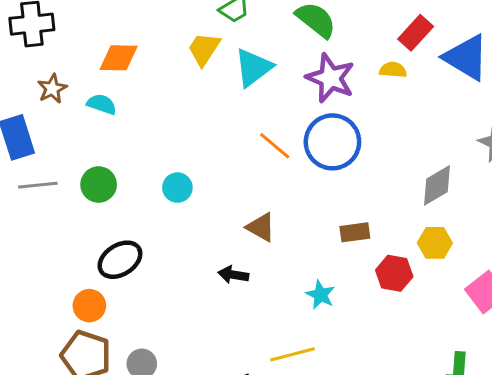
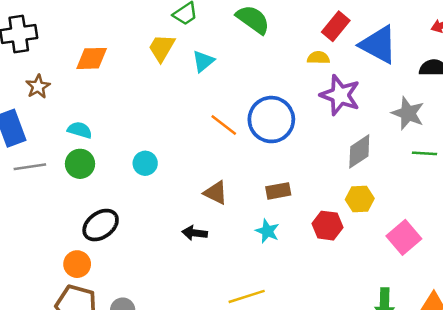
cyan triangle: (253, 68) -> (203, 61), size x0.7
purple star: (330, 78) -> (340, 95), moved
cyan semicircle: (102, 104) -> (80, 130), moved
brown rectangle: (355, 232) -> (278, 191), moved
cyan star: (321, 295) -> (267, 231), moved

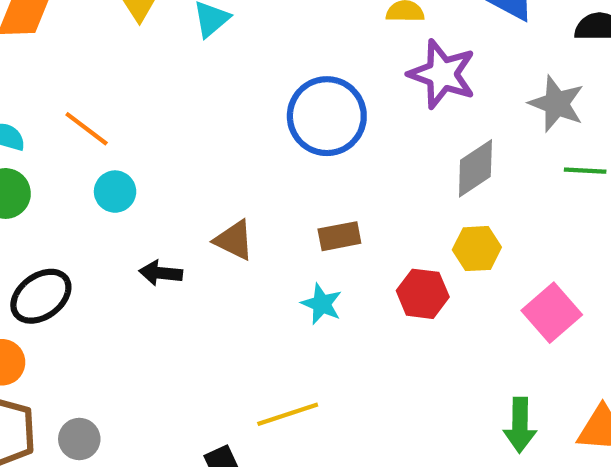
orange line: (224, 125) -> (87, 129), moved
black arrow: (195, 233) -> (161, 273), moved

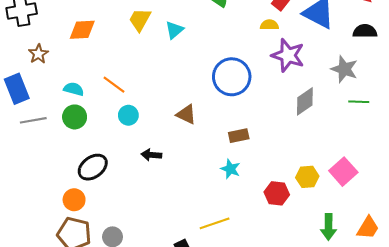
brown triangle: (234, 240) -> (186, 114), moved
yellow hexagon: (477, 249) -> (307, 177), moved
red hexagon: (423, 294) -> (277, 193), moved

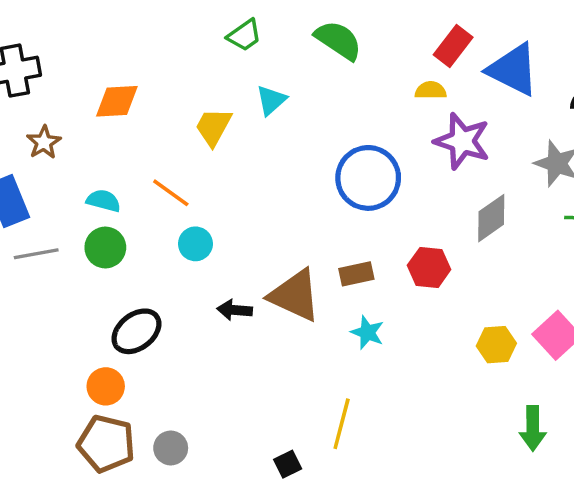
yellow trapezoid: (140, 20) -> (213, 127), moved
brown triangle: (186, 114) -> (295, 295), moved, size x1.6
brown rectangle: (239, 136) -> (356, 274), moved
red hexagon: (277, 193) -> (429, 267), moved
yellow line: (215, 223) -> (342, 424), turned -56

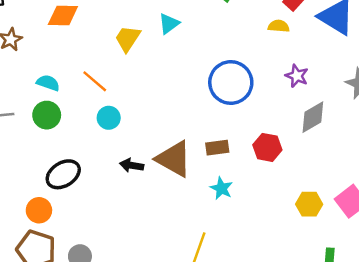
purple star: (462, 141) -> (297, 76), moved, size x0.6

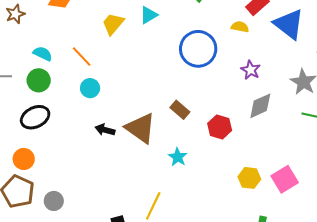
blue circle: (231, 83) -> (198, 49), moved
brown rectangle: (217, 148) -> (180, 110), moved, turned 42
black ellipse: (63, 174) -> (35, 117), moved

